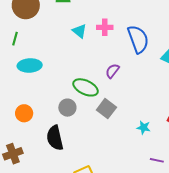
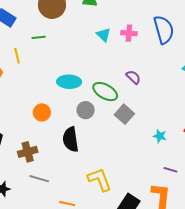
green line: (15, 39) -> (39, 37), turned 64
blue semicircle: (138, 39) -> (164, 30), moved
cyan ellipse: (30, 65) -> (69, 82), moved
purple semicircle: (112, 71) -> (133, 77), turned 91

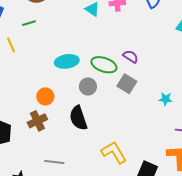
purple semicircle: (133, 77) -> (131, 57), moved
brown cross: (28, 152) -> (37, 121), moved

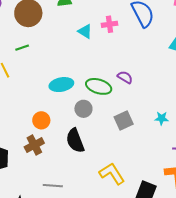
gray square: (127, 84) -> (124, 120), moved, turned 36

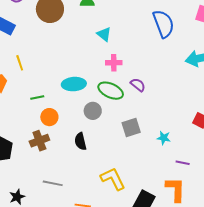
pink cross: (110, 24) -> (114, 63), moved
green line: (22, 48) -> (37, 98), moved
cyan star: (162, 118) -> (164, 138), moved
black semicircle: (75, 141) -> (80, 141), size x0.7

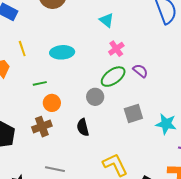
pink cross: (114, 63) -> (116, 49), turned -35
cyan ellipse: (74, 84) -> (62, 52), moved
green ellipse: (111, 91) -> (113, 77), turned -60
cyan star: (164, 138) -> (166, 124), size x1.5

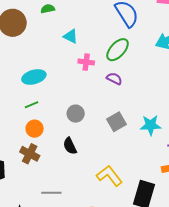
pink cross: (116, 49) -> (86, 62), turned -35
green ellipse: (113, 77) -> (118, 50), moved
green line: (40, 83) -> (31, 105), moved
brown cross: (42, 127) -> (30, 154), turned -30

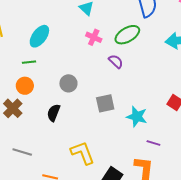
cyan ellipse: (34, 77) -> (39, 36), turned -55
black semicircle: (70, 146) -> (54, 113), turned 30

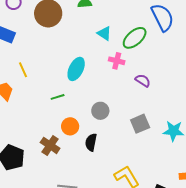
green ellipse: (127, 35) -> (135, 38), moved
cyan ellipse: (39, 36) -> (76, 69), moved
orange circle: (25, 86) -> (70, 126), moved

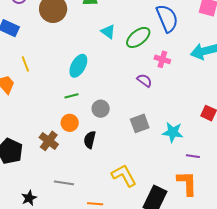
pink cross: (117, 61) -> (162, 59), moved
green line: (58, 97) -> (72, 96), moved

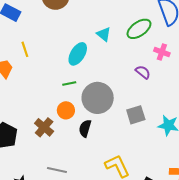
cyan triangle: (108, 32) -> (104, 34), moved
gray circle: (101, 109) -> (98, 98), size x1.8

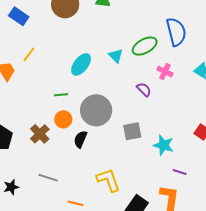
cyan triangle: (104, 34) -> (116, 56), moved
yellow line: (25, 49) -> (29, 54), turned 49
green line: (69, 84) -> (61, 95), moved

